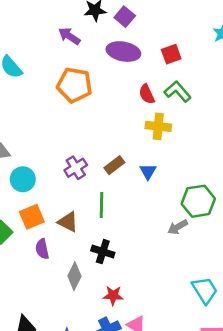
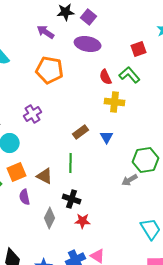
red square: (171, 54) -> (139, 49), moved
purple cross: (76, 168) -> (33, 114), moved
red star: (113, 295) -> (83, 221), moved

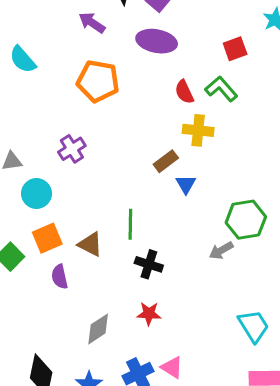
brown rectangle: (81, 132) -> (166, 161), moved
black cross: (72, 199) -> (149, 264), moved
gray diamond: (50, 218) -> (98, 329), moved, turned 30

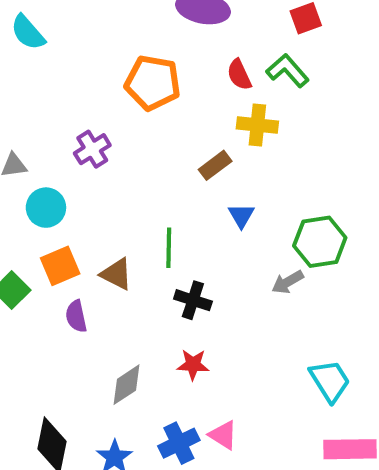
orange pentagon: (98, 81) -> (153, 83), moved
blue triangle: (186, 184) -> (241, 216), moved

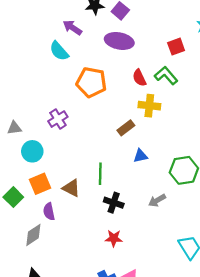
cyan semicircle: (28, 32) -> (59, 51), moved
blue triangle: (241, 216) -> (140, 156), turned 48
gray arrow: (288, 282) -> (157, 200), moved
gray diamond: (127, 385) -> (33, 235), moved

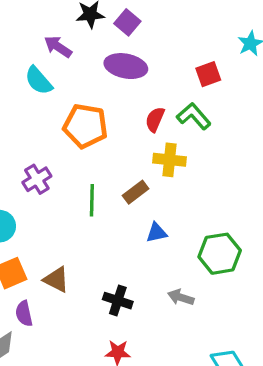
red semicircle: (139, 78) -> (155, 119), turned 48
green line: (100, 174) -> (92, 200), moved
gray arrow: (157, 200) -> (181, 297), turned 48

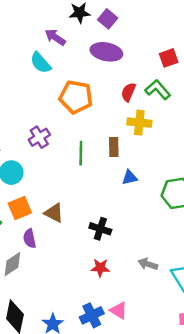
brown rectangle: (136, 192) -> (114, 147), turned -54
gray arrow: (181, 297) -> (148, 264), moved

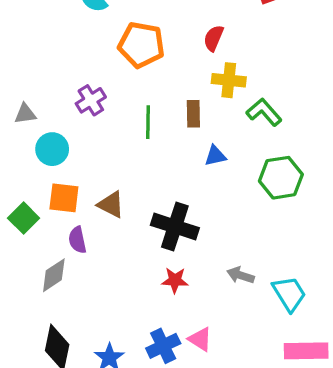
green L-shape: (158, 90) -> (264, 112), moved
orange square: (20, 208) -> (64, 198), turned 30
black cross: (100, 229) -> (175, 226), size x1.5

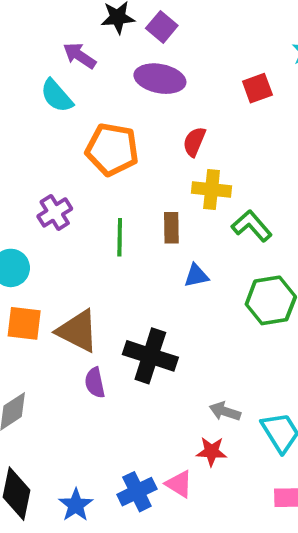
brown triangle: (111, 205) -> (78, 331), size x1.4
purple semicircle: (77, 240) -> (95, 383), moved
red star: (175, 280) -> (212, 452), moved

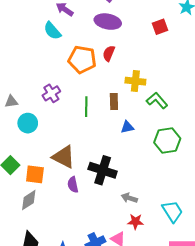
red semicircle: (194, 142) -> (109, 53), moved
orange square: (24, 323) -> (35, 174), moved
gray arrow: (225, 411) -> (129, 198), moved

